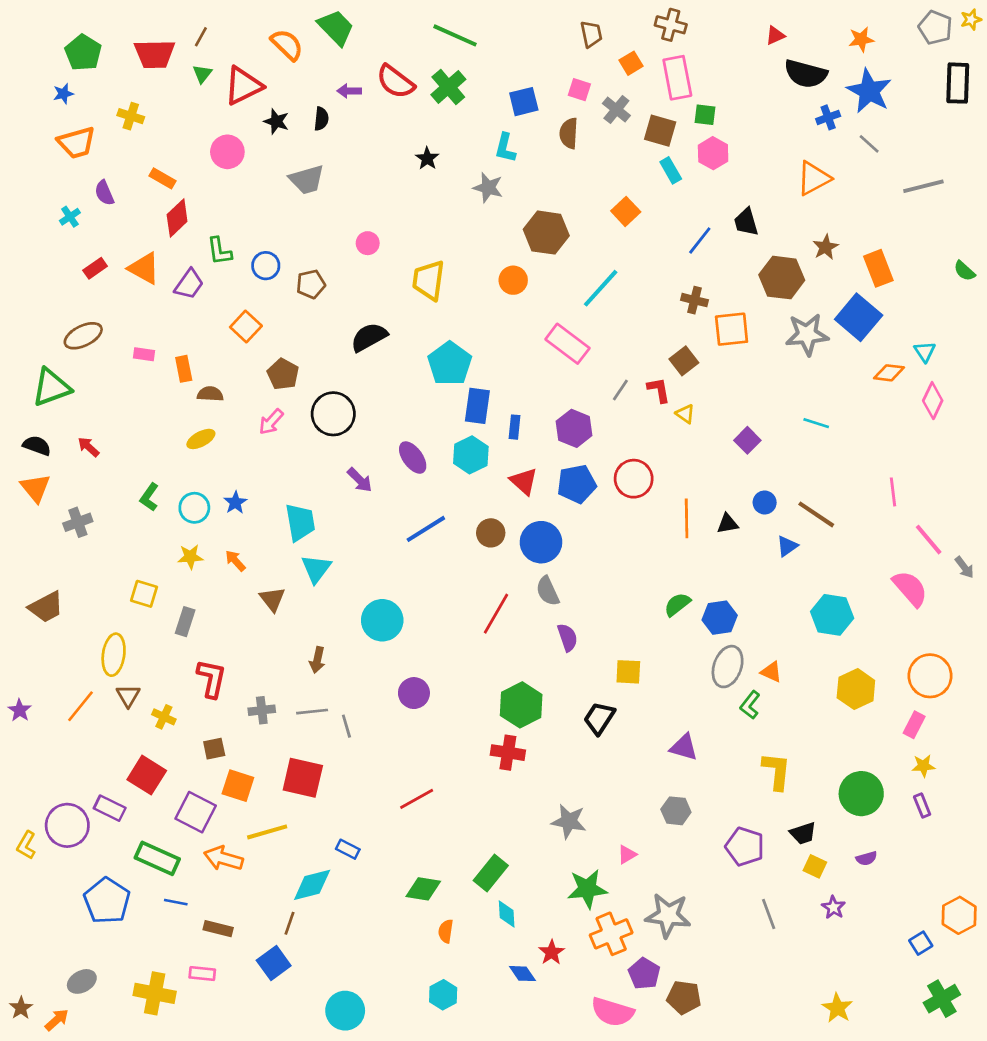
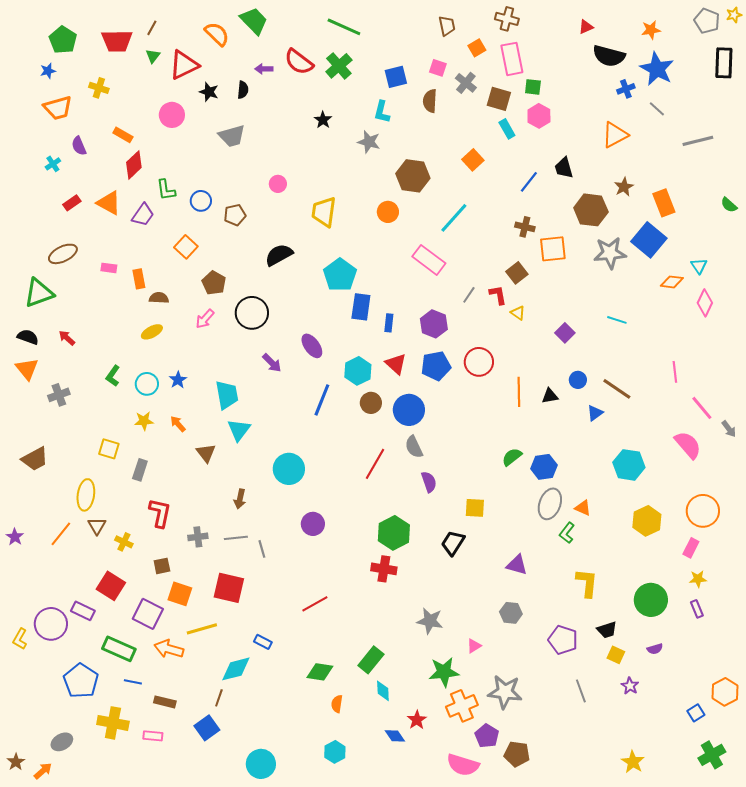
cyan hexagon: (471, 455) -> (358, 371), moved
blue line: (426, 529) -> (322, 400), turned -36
yellow cross: (155, 993) -> (113, 723), moved

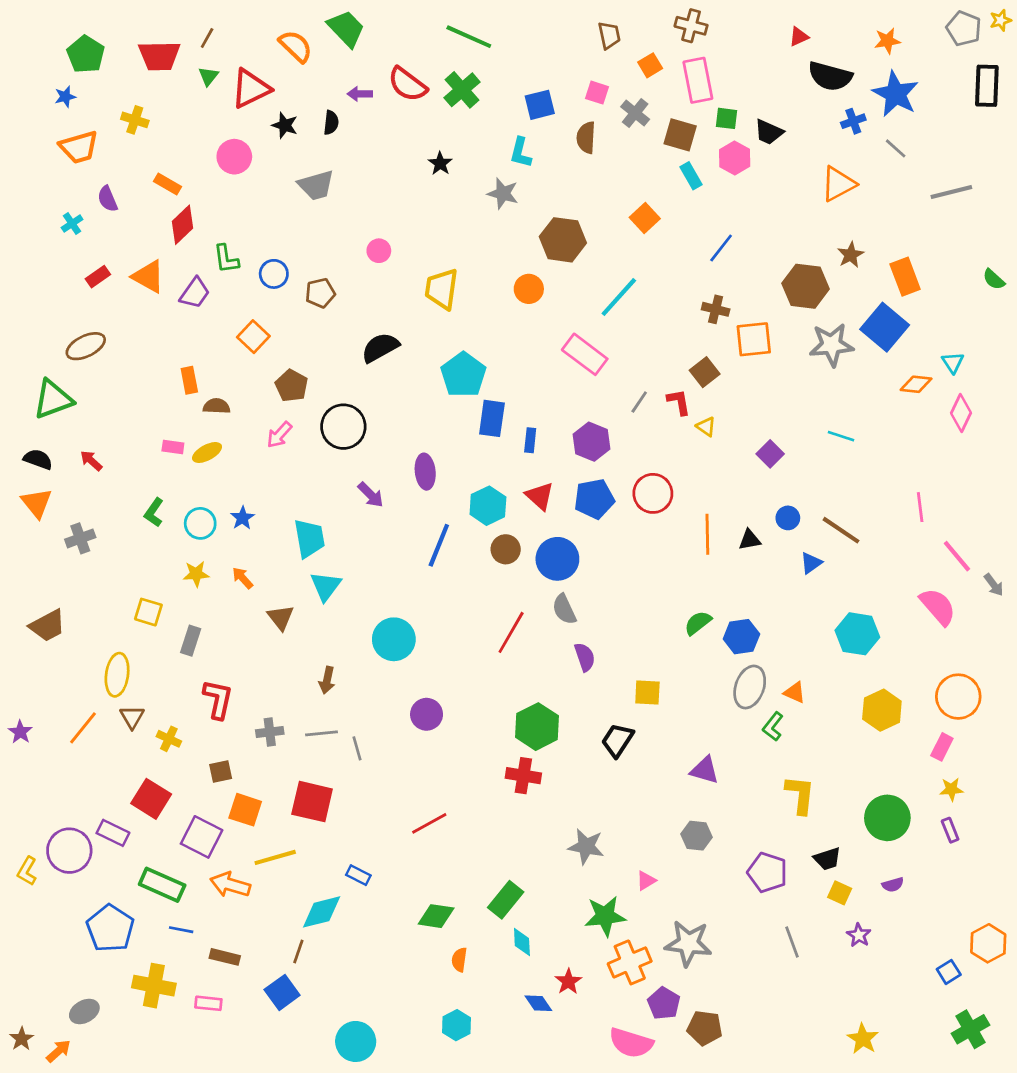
black trapezoid: (564, 168) -> (769, 132), moved, turned -50
pink rectangle: (109, 268) -> (173, 447), moved
purple ellipse: (312, 346) -> (425, 472), turned 30

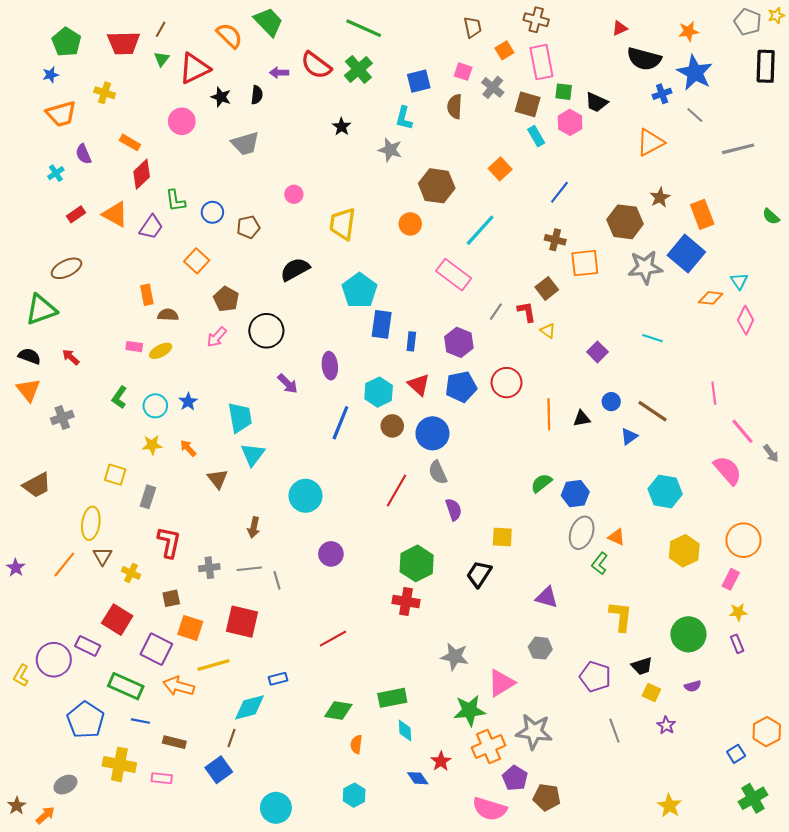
blue rectangle: (358, 875) -> (278, 679), turned -42
pink triangle: (646, 881) -> (501, 683), size x1.8
green rectangle: (506, 900) -> (392, 698), turned 40

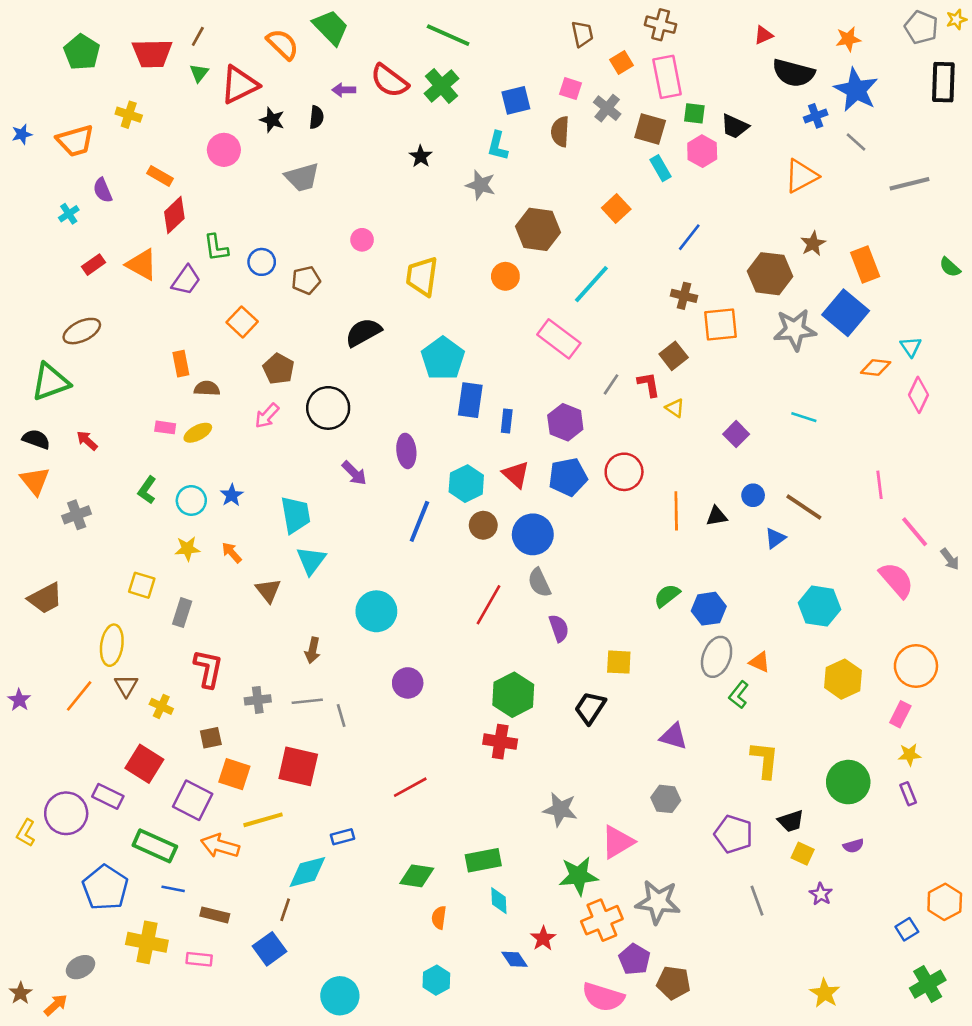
blue star: (51, 75) -> (22, 134), moved

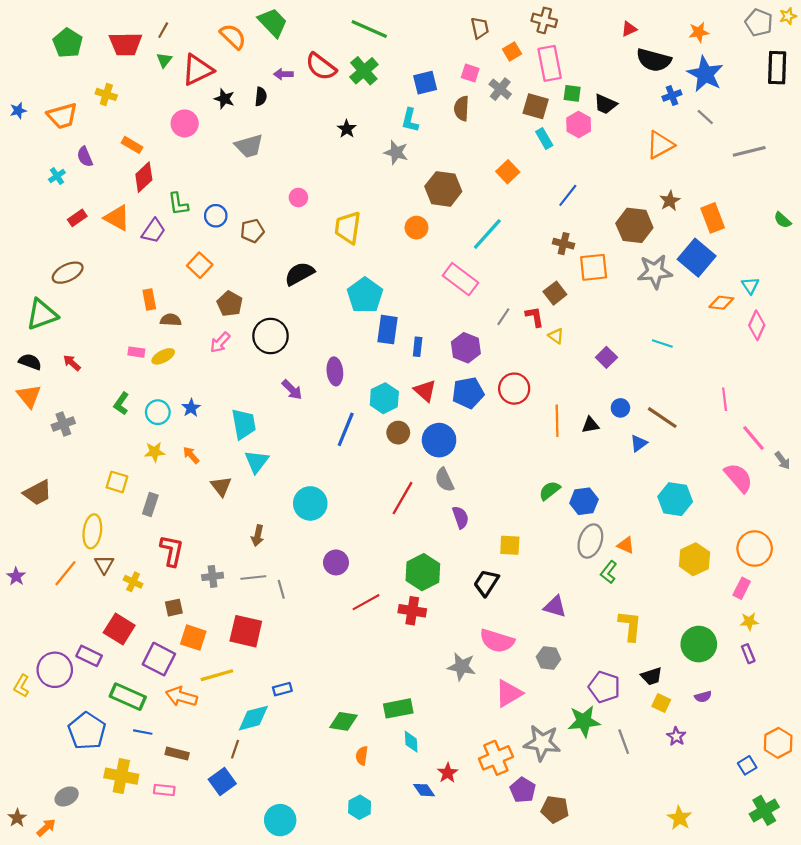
red line: (410, 787) -> (366, 602), moved
green star: (578, 876) -> (584, 721), moved
pink semicircle: (603, 997) -> (497, 641), moved

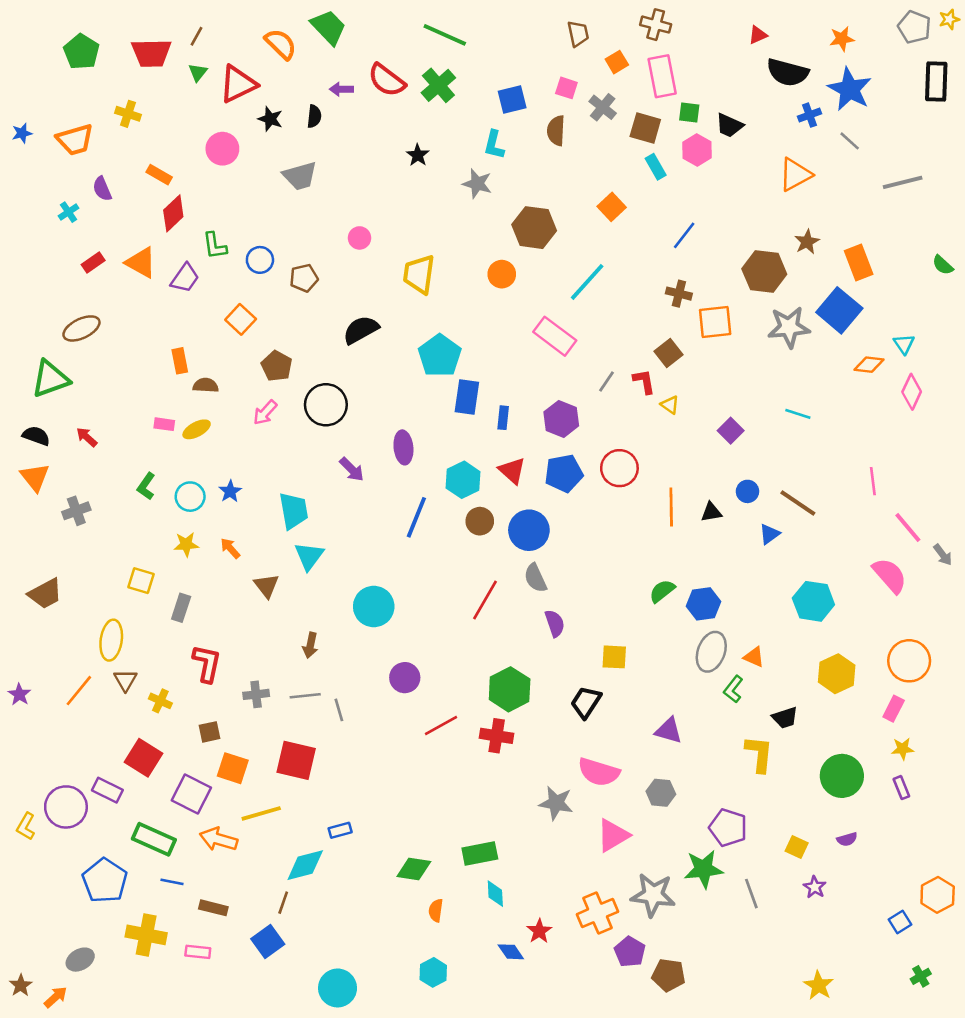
black trapezoid: (652, 676) -> (785, 718), moved
green cross: (764, 810) -> (921, 976), size x0.6

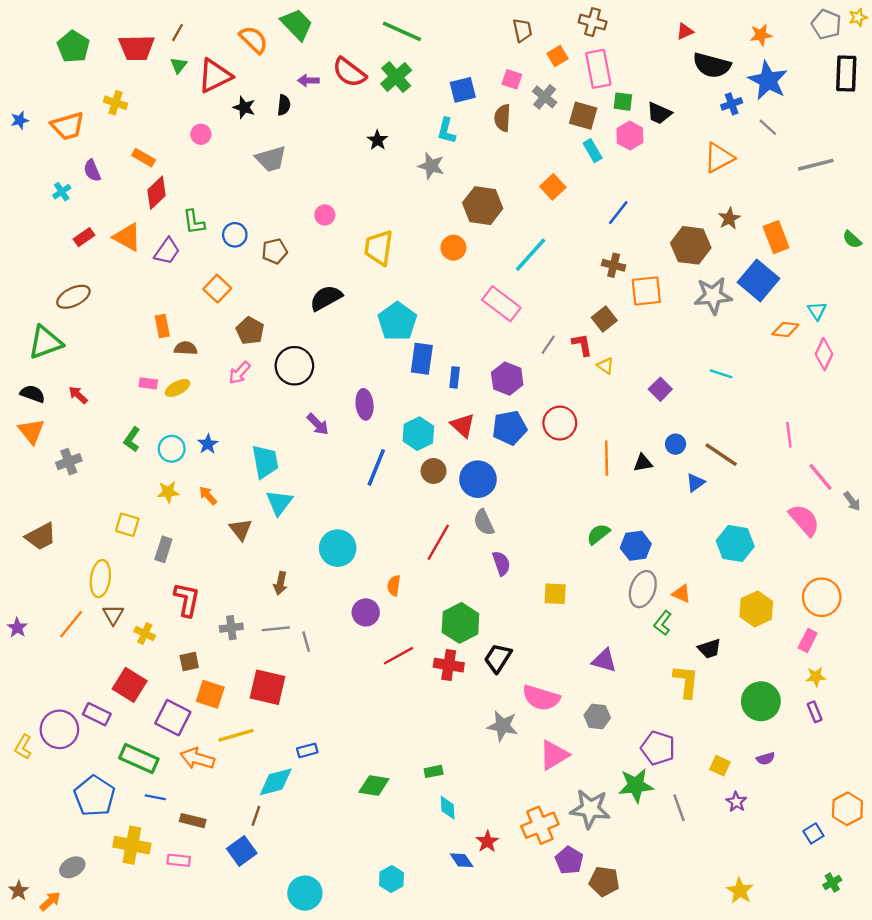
pink circle: (222, 149) -> (201, 134), size x0.7
black trapezoid: (586, 702) -> (498, 658), moved
green rectangle: (480, 853) -> (434, 771), size x0.6
orange semicircle: (436, 910) -> (394, 586), moved

